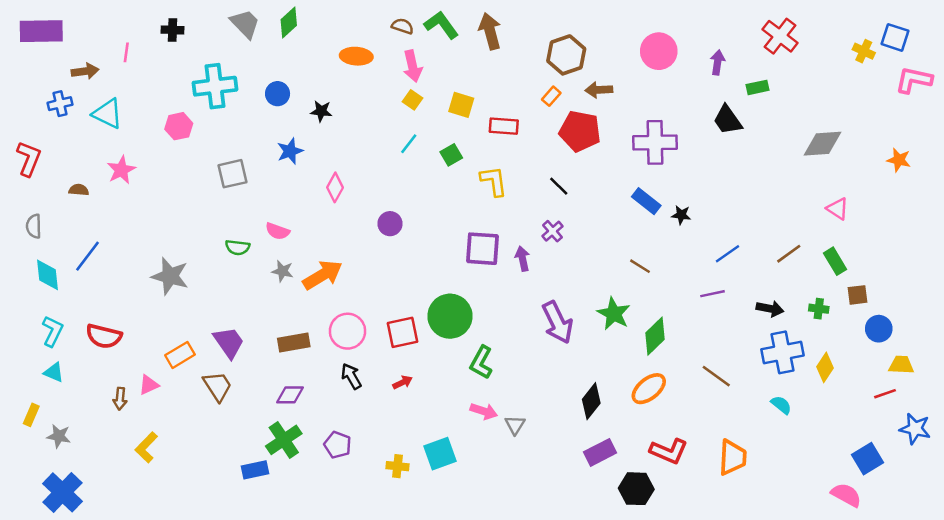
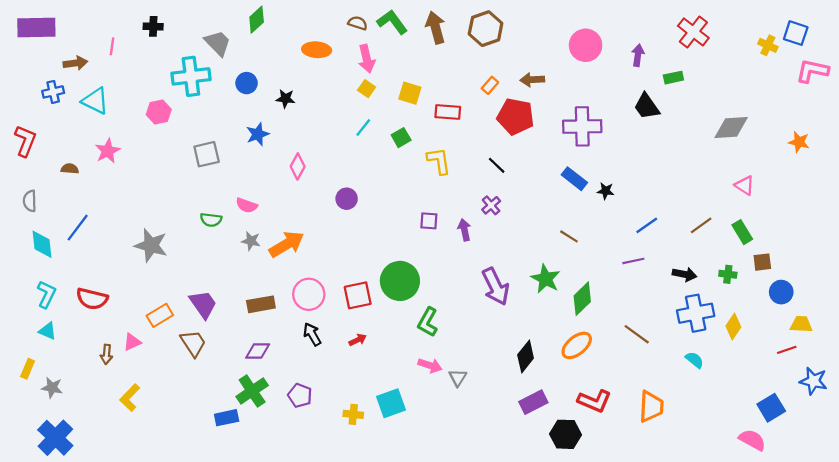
gray trapezoid: (245, 24) -> (218, 43), moved
brown hexagon: (566, 55) -> (486, 29), moved
purple square: (482, 249) -> (429, 221), size x0.6

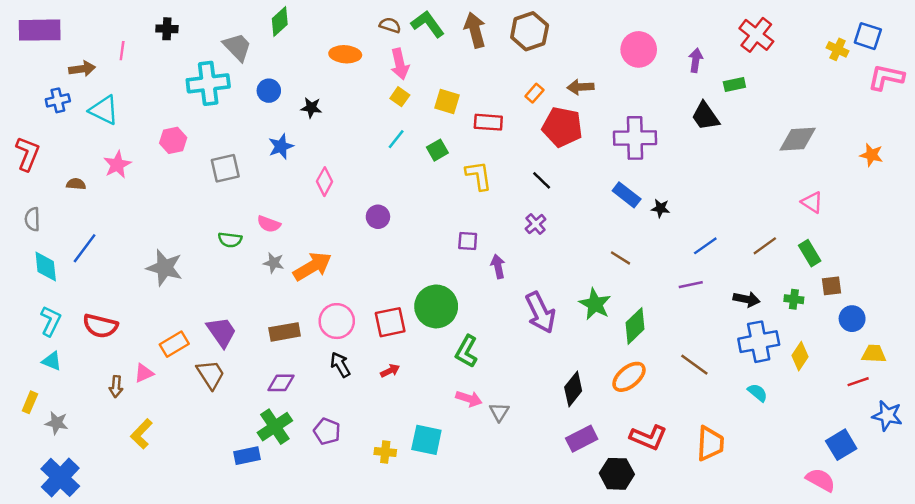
pink hexagon: (159, 112) -> (173, 140), moved
purple arrow: (464, 230) -> (498, 266), moved
cyan square: (391, 403) -> (426, 440), turned 32

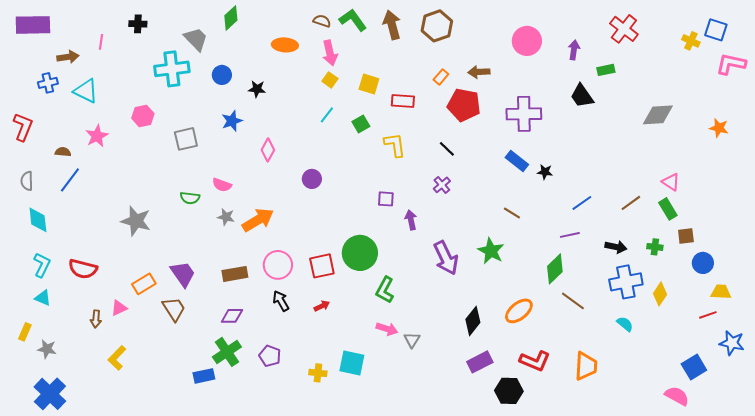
pink triangle: (812, 202) -> (671, 182), moved
blue line: (85, 248) -> (70, 180), moved
green diamond: (635, 326) -> (555, 269), moved

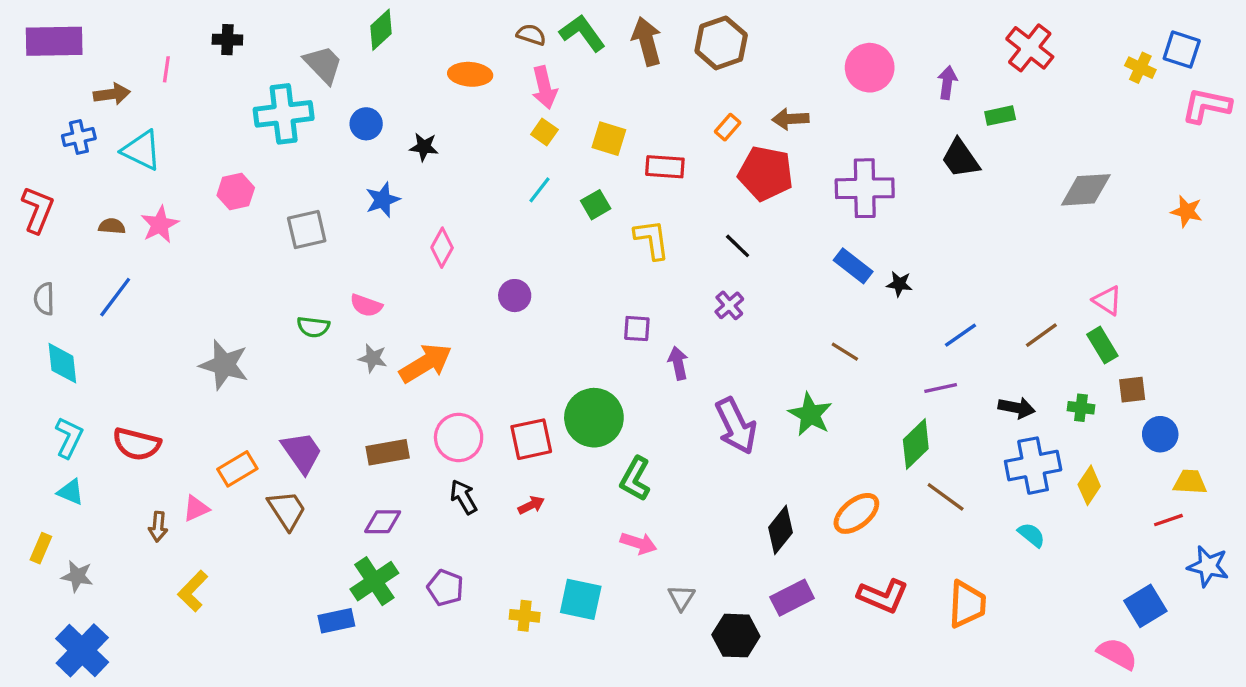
brown semicircle: (63, 152) -> (112, 226), moved
gray triangle: (412, 340) -> (681, 598), moved
black hexagon: (509, 391) -> (736, 636), moved

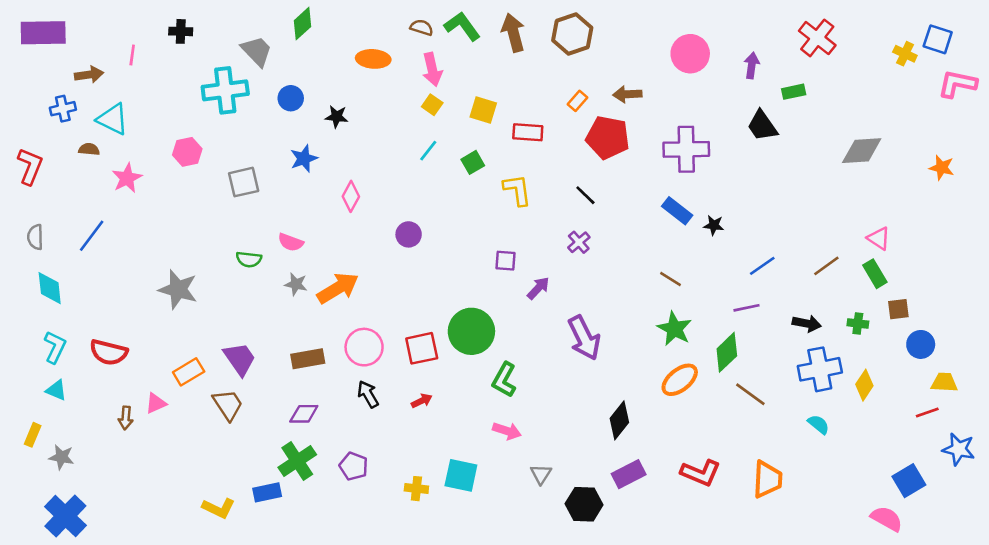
brown semicircle: (112, 226) -> (89, 149), moved
purple arrow: (678, 363) -> (538, 288), turned 55
green star: (810, 414) -> (674, 329), moved
orange ellipse: (856, 513) -> (680, 380), moved
yellow L-shape: (193, 591) -> (219, 508), moved, turned -108

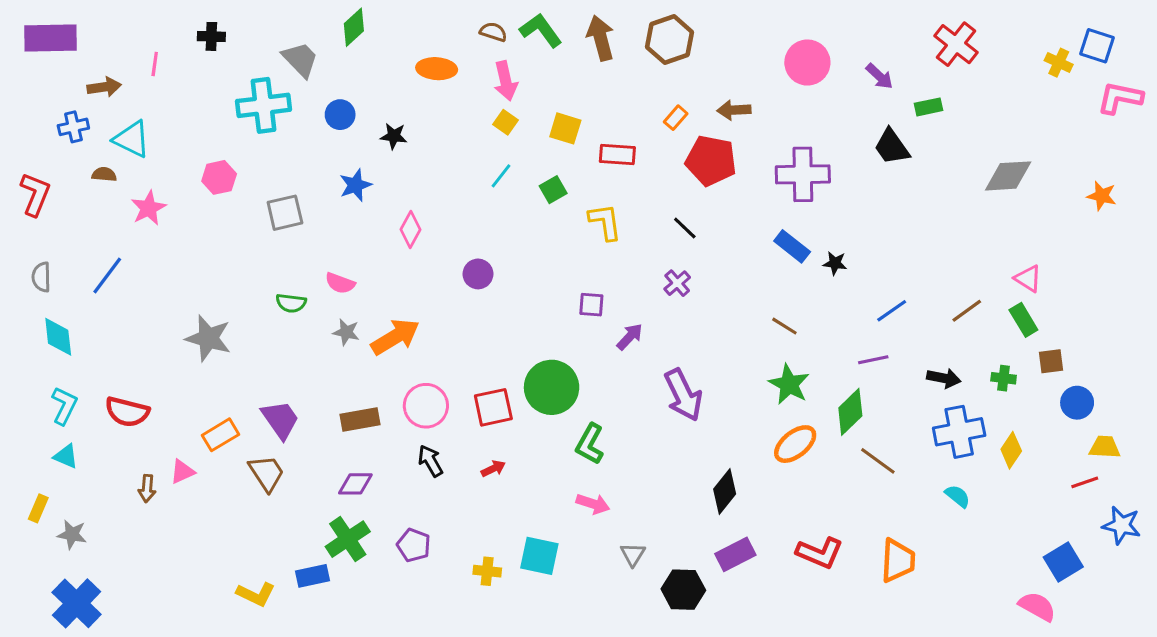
purple arrow: (752, 65) -> (879, 76), turned 125

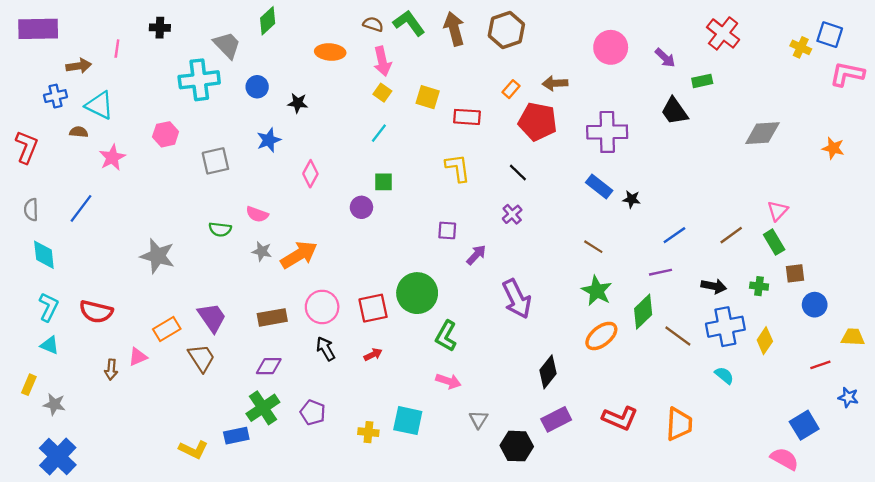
green square: (553, 190) -> (383, 182), moved, turned 30
pink triangle: (1028, 279) -> (778, 211), turned 40
yellow trapezoid: (1105, 447) -> (853, 337), moved
brown line: (878, 461) -> (678, 336), moved
blue star: (1122, 525) -> (848, 397), size x0.7

